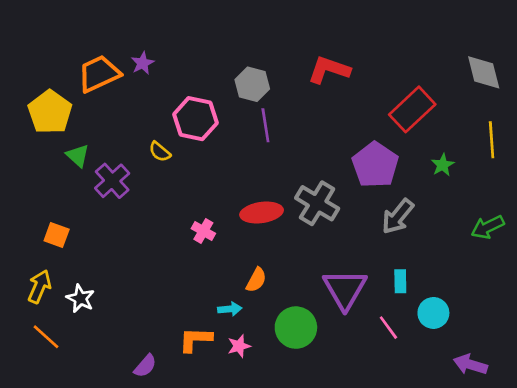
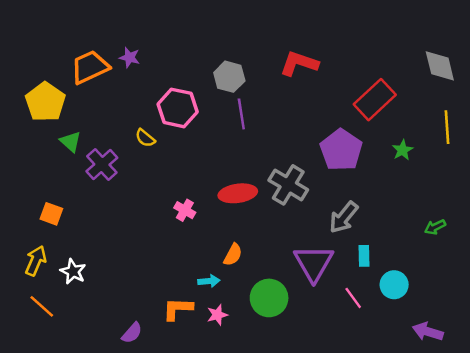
purple star: (143, 63) -> (130, 57), turned -30
gray arrow: (398, 216) -> (344, 217), moved
green arrow: (488, 227) -> (435, 227), moved, size x0.7

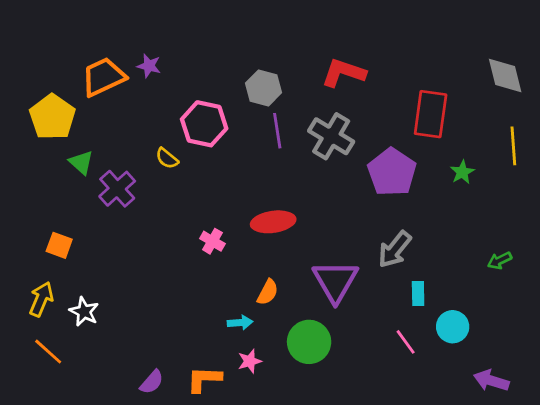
red rectangle: (375, 100) -> (431, 114), turned -39
gray cross: (288, 185) -> (331, 136), moved
purple triangle: (314, 263) -> (335, 281), moved
orange L-shape: (178, 309) -> (204, 379), moved

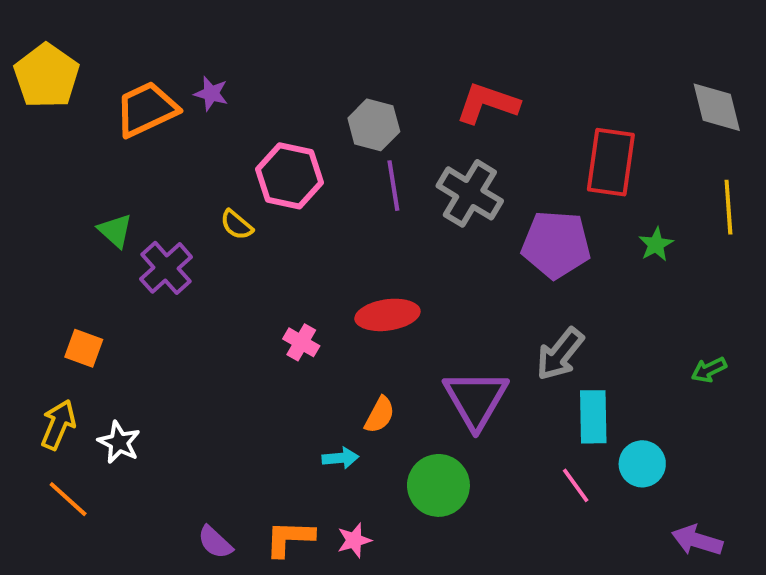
yellow pentagon: (52, 117) -> (47, 76), moved
purple pentagon: (392, 172) -> (556, 244), turned -30
cyan rectangle: (418, 294) -> (593, 417), size x1.5
pink star: (250, 361) -> (354, 540), moved
purple semicircle: (152, 382) -> (215, 542), turned 92

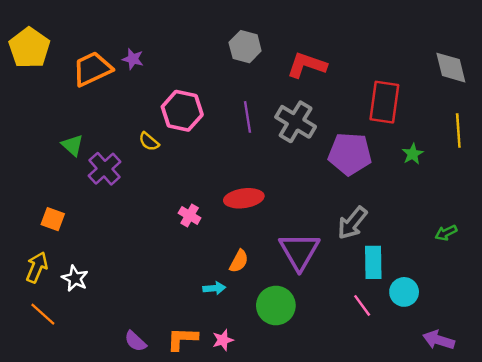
gray hexagon: (374, 125) -> (245, 47), moved

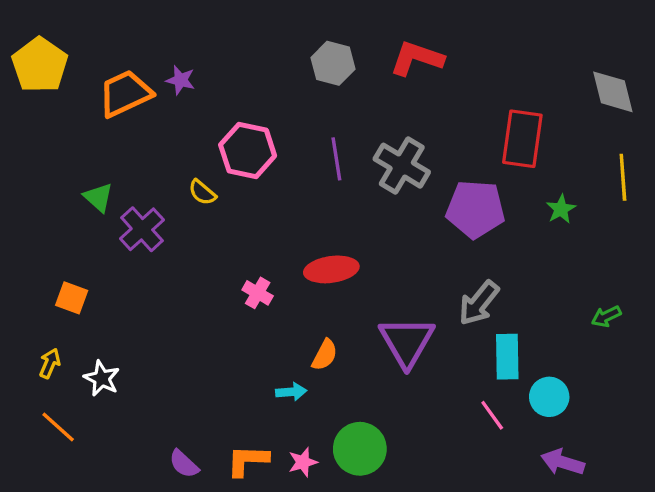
red L-shape: (307, 65) -> (417, 58), moved
yellow arrow: (37, 267) -> (50, 363), size x0.7
green circle: (276, 305) -> (360, 449), moved
purple arrow: (439, 340) -> (563, 462), moved

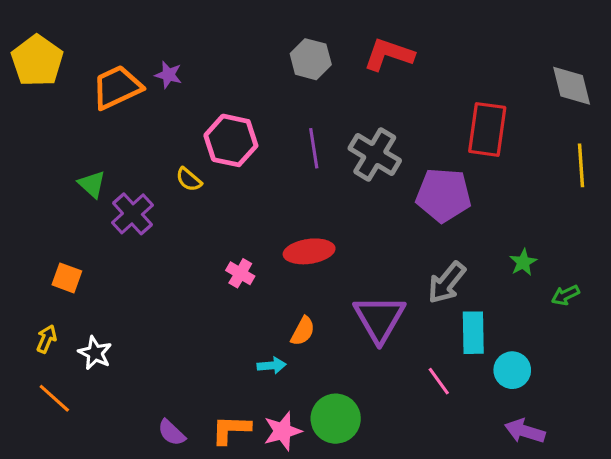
green star: (561, 209) -> (523, 262), moved
pink line: (492, 415) -> (439, 381), moved
pink star: (303, 462) -> (283, 431), size x1.4

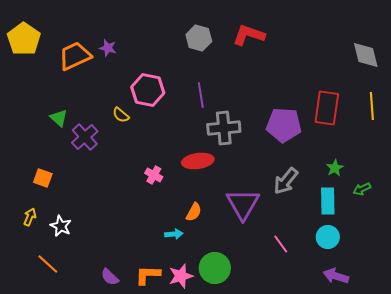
red rectangle: (487, 129) -> (327, 108), moved
gray cross: (375, 154) -> (224, 128), moved, turned -36
cyan rectangle: (473, 333) -> (328, 201), moved
orange line: (54, 398) -> (48, 264), moved

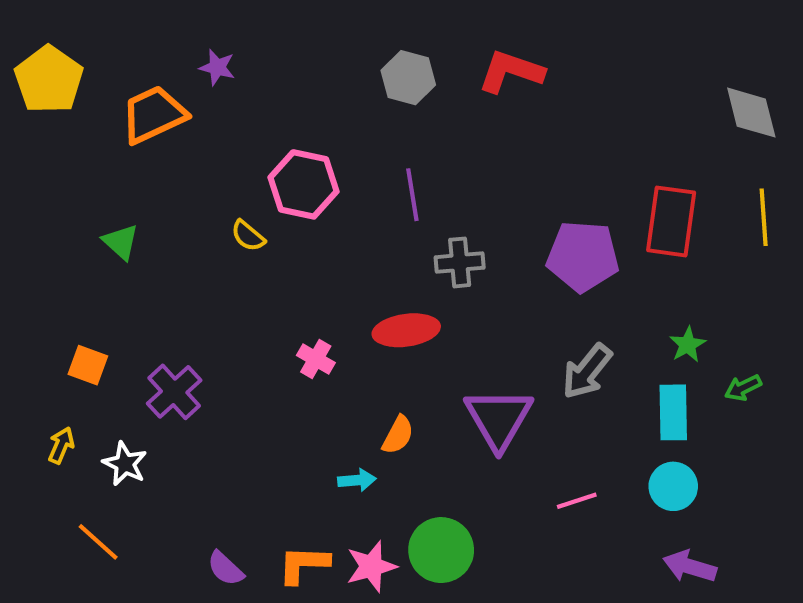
purple star: (108, 48) -> (217, 67), moved
gray cross: (224, 128) -> (460, 262), size x0.7
purple cross: (85, 137) -> (174, 392), moved
pink line: (281, 244) -> (577, 501), turned -72

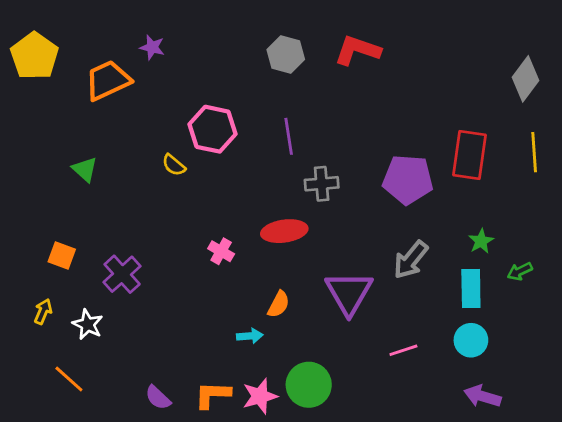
gray diamond: (751, 113) -> (526, 79), turned 51

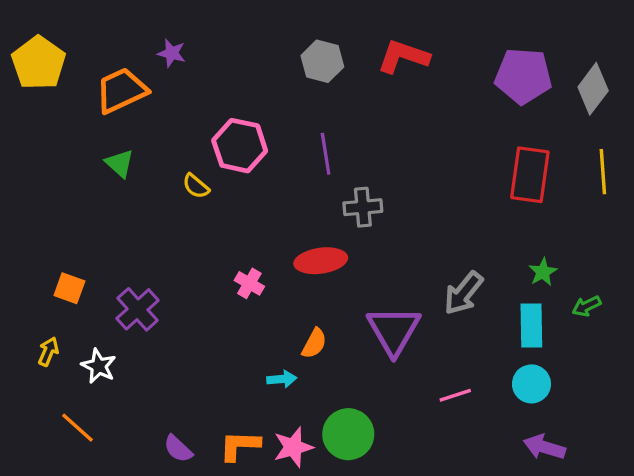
green triangle: (85, 169) -> (120, 163), moved
purple pentagon: (408, 179) -> (523, 76), moved

